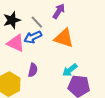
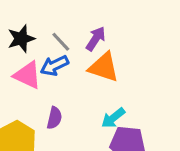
purple arrow: (59, 11) -> (96, 39), moved

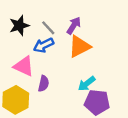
orange triangle: (104, 67) -> (80, 46), turned -45
pink triangle: (27, 75) -> (24, 66), moved

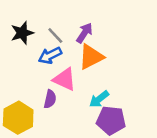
pink triangle: (24, 66) -> (65, 79), moved

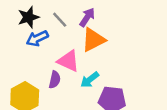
blue arrow: (50, 55) -> (37, 38), moved
cyan arrow: (99, 99) -> (90, 80), moved

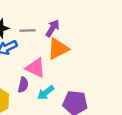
gray line: (60, 20) -> (28, 31), turned -49
cyan arrow: (90, 80) -> (46, 93), moved

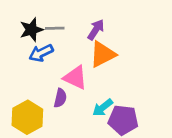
gray line: (28, 31) -> (55, 28), moved
cyan arrow: (46, 93) -> (103, 108), moved

